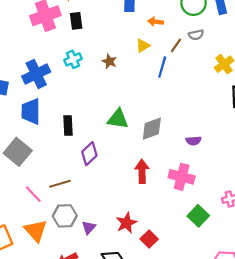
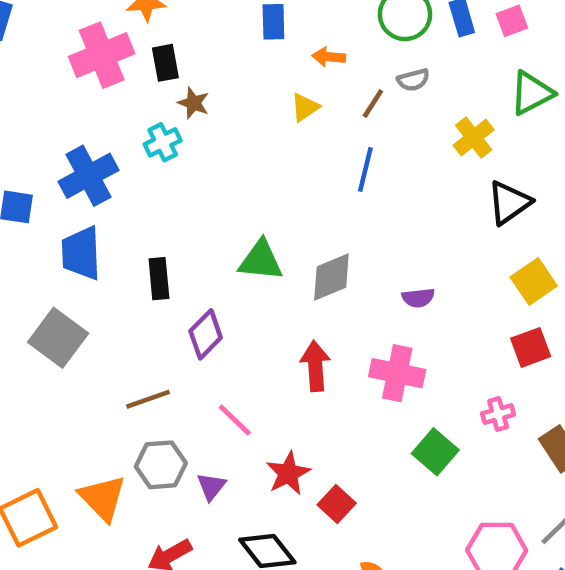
brown star: (109, 61) -> (194, 103), moved
blue line: (162, 67) -> (365, 170), moved
pink line: (33, 194) -> (235, 420), moved

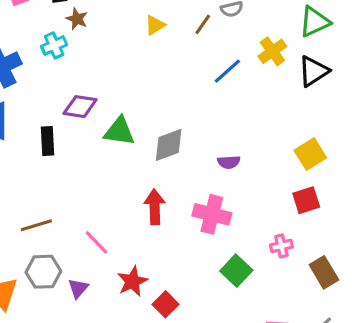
blue line: (365, 170) -> (227, 71), moved, turned 32
black triangle: (509, 203) -> (313, 71), moved
purple diamond: (206, 334) -> (80, 107), moved, turned 52

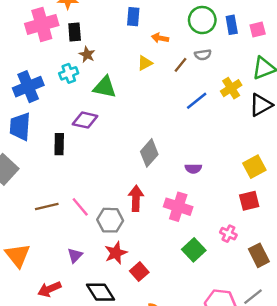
green triangle: (119, 131) -> (105, 87), moved
gray diamond: (169, 145) -> (149, 153), turned -32
pink line: (97, 242) -> (80, 207), moved
pink cross: (281, 246) -> (228, 234), turned 35
gray hexagon: (43, 272) -> (110, 220), moved

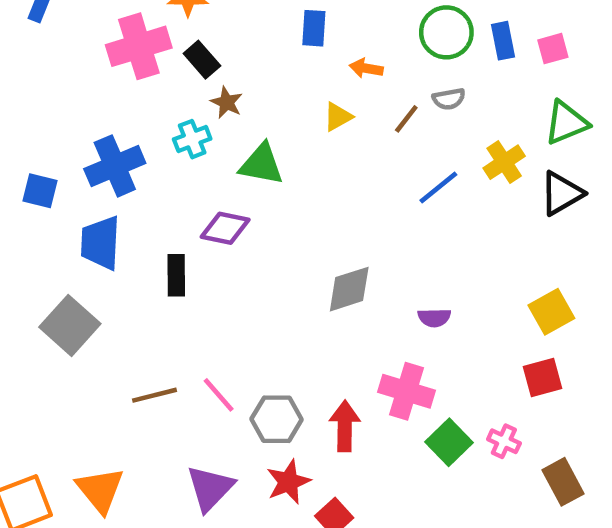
black rectangle: (75, 32) -> (202, 60), turned -36
gray diamond: (149, 153) -> (349, 289), turned 32
red arrow: (136, 198) -> (345, 426), moved
green square: (194, 250) -> (449, 442), moved
purple triangle: (75, 255) -> (210, 488), size x1.6

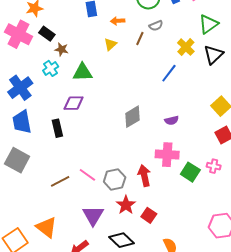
pink cross: (139, 46) -> (19, 34), turned -32
blue line: (438, 187) -> (169, 73), moved

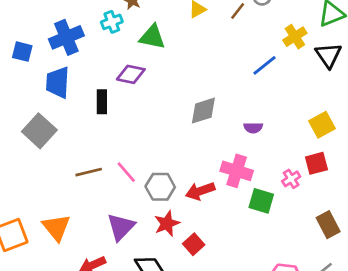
black triangle: (213, 55) -> (328, 55), turned -35
pink cross: (214, 166) -> (291, 179), moved, turned 32
green square: (190, 172) -> (261, 201), turned -30
red arrow: (144, 176) -> (200, 191), turned -110

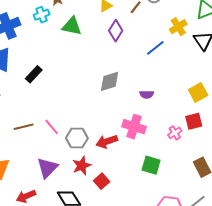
purple diamond: (131, 74) -> (116, 31), moved, turned -70
black rectangle: (102, 102) -> (34, 74), turned 42
green square: (261, 201) -> (151, 165), moved

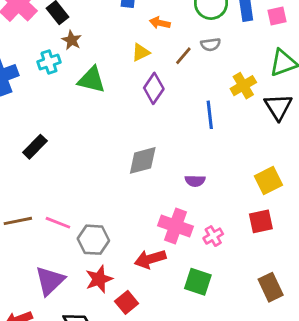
blue line: (155, 48) -> (210, 115), turned -60
pink line: (52, 127) -> (58, 223), turned -30
pink cross: (175, 133) -> (213, 236), moved
red arrow: (107, 141) -> (150, 259), moved

